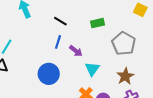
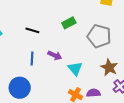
blue line: (58, 42) -> (32, 58), moved
blue circle: (49, 74) -> (20, 88), moved

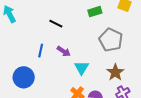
green rectangle: (69, 23) -> (95, 12), moved
black line: (32, 30) -> (56, 24), moved

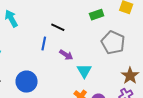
blue line: (41, 51) -> (44, 43), moved
brown star: (115, 72) -> (130, 76), moved

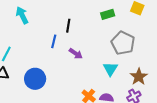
black line: (58, 27) -> (68, 26), turned 72
cyan triangle: (84, 71) -> (110, 69), moved

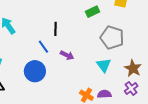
blue line: (54, 41) -> (43, 47), turned -40
blue circle: (35, 79) -> (35, 71), moved

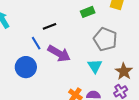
black line: (55, 29) -> (49, 26), turned 64
purple arrow: (67, 55) -> (59, 54), size x1.6

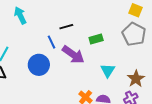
green rectangle: (88, 12) -> (96, 39), moved
gray pentagon: (105, 39) -> (134, 34), moved

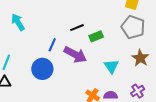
black line: (66, 27) -> (77, 28), moved
blue line: (51, 42) -> (52, 45), turned 56
brown star: (136, 79) -> (140, 58), moved

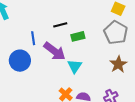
blue line: (52, 45) -> (33, 38), turned -40
cyan triangle: (111, 66) -> (75, 66), moved

